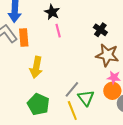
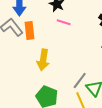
pink line: (58, 31) -> (64, 22), turned -56

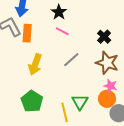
gray line: (80, 80) -> (71, 60), moved

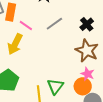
pink line: (62, 31) -> (26, 25), moved
gray line: (71, 60) -> (54, 24), moved

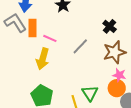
gray line: (54, 24) -> (80, 46), moved
brown star: (87, 51) -> (114, 52), turned -30

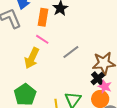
black cross: (110, 26) -> (98, 79), moved
orange rectangle: (33, 28) -> (43, 17), moved

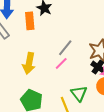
pink line: (42, 39) -> (61, 63), moved, turned -64

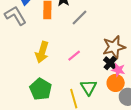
gray line: (65, 48) -> (80, 18), moved

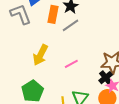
gray line: (80, 18) -> (71, 25), moved

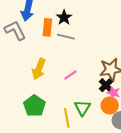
gray line: (71, 25) -> (66, 37), turned 54

